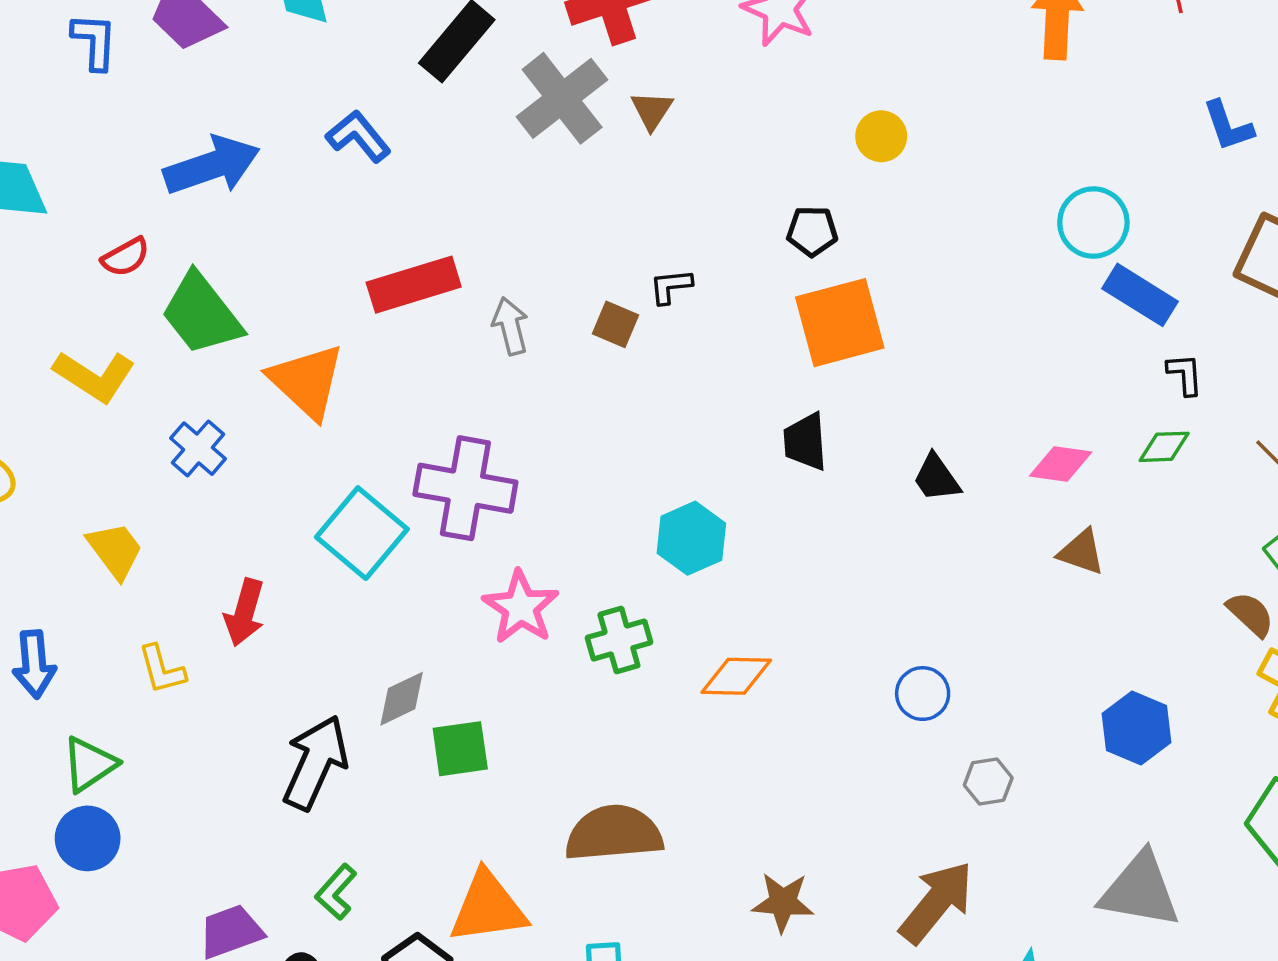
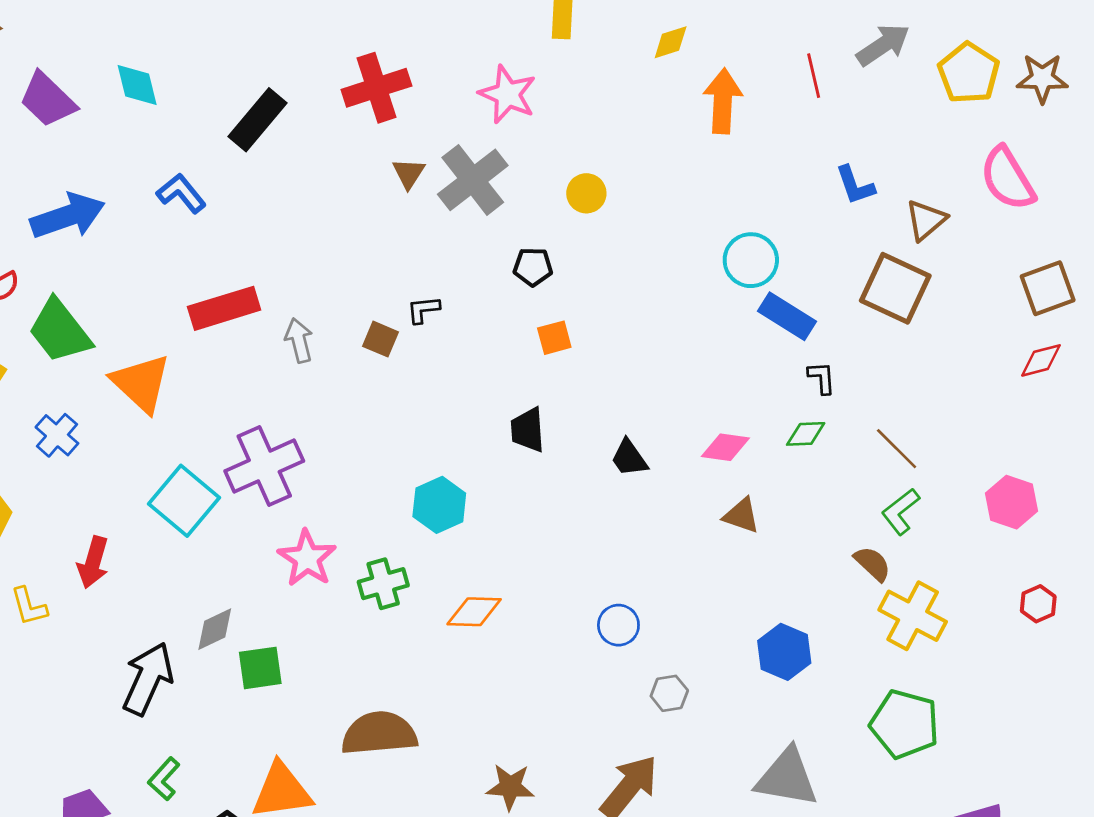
gray cross: (562, 98) -> (473, 180), moved
orange square: (840, 323) -> (554, 338), size x0.5
purple cross: (465, 488) -> (264, 466), turned -34

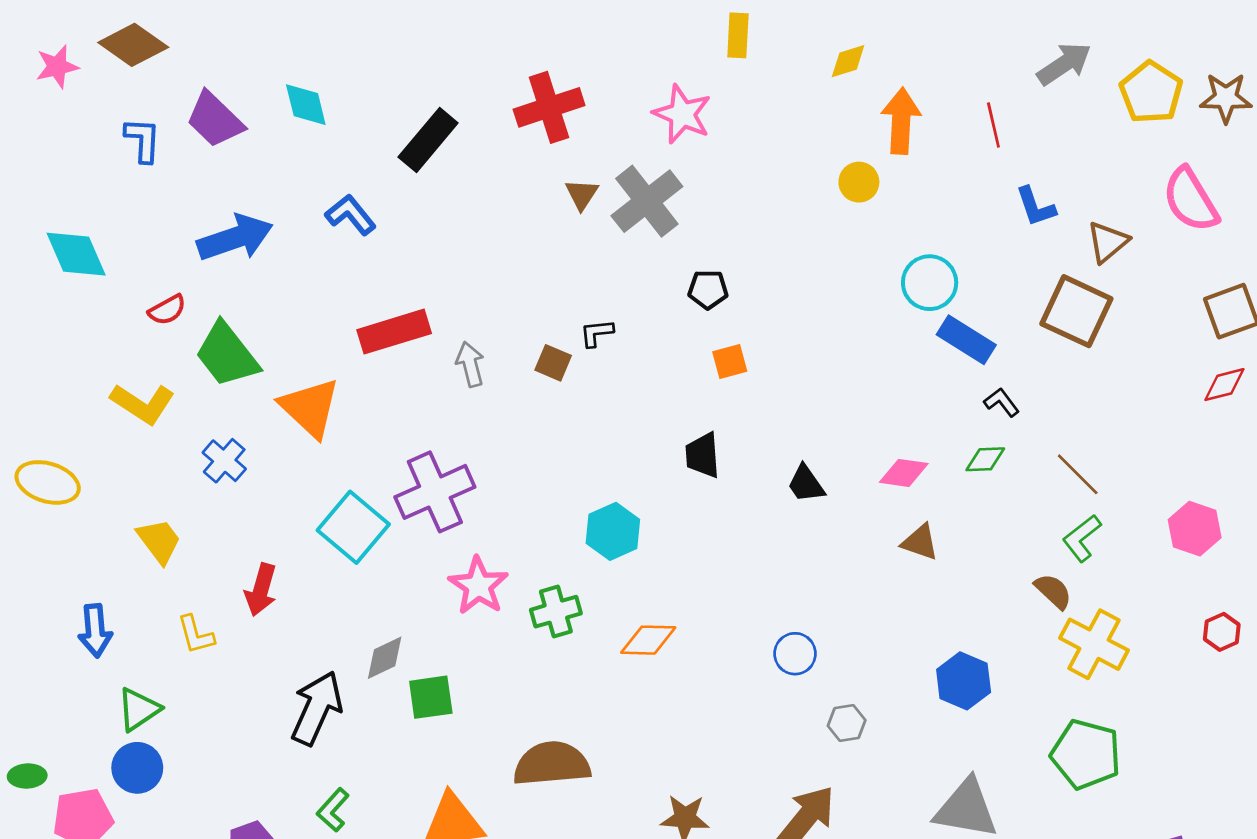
red line: (814, 76) -> (993, 125), moved
yellow circle: (586, 193) -> (859, 182), moved
black L-shape: (822, 378) -> (1002, 402), turned -33

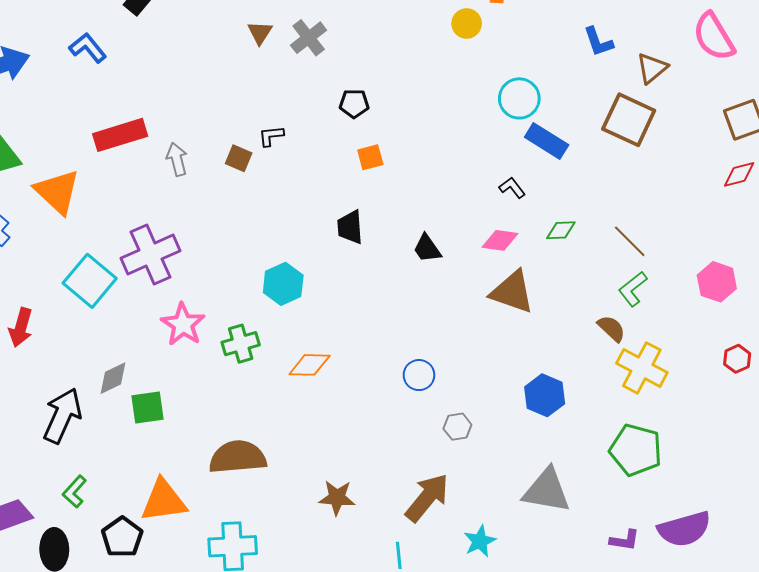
gray cross: (647, 201) -> (309, 38), size x0.7
black L-shape: (1002, 402) -> (512, 188), moved
brown triangle: (920, 542) -> (512, 292), size x1.6

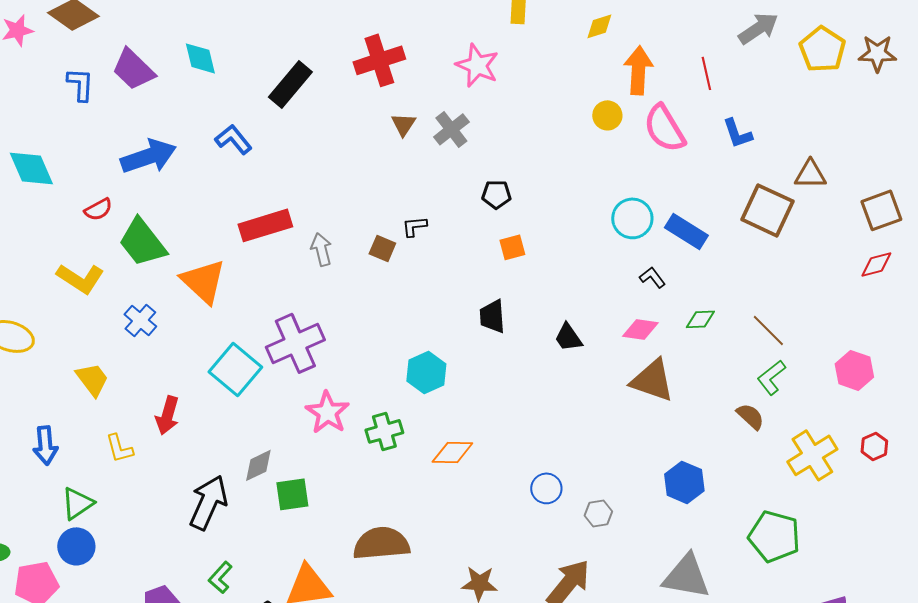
pink semicircle: (714, 37) -> (664, 128), moved
brown triangle: (652, 68) -> (810, 174), moved, turned 40
cyan circle: (519, 98) -> (632, 218), moved
yellow cross: (642, 368) -> (812, 455), moved, turned 30
blue circle: (419, 375) -> (546, 488), moved

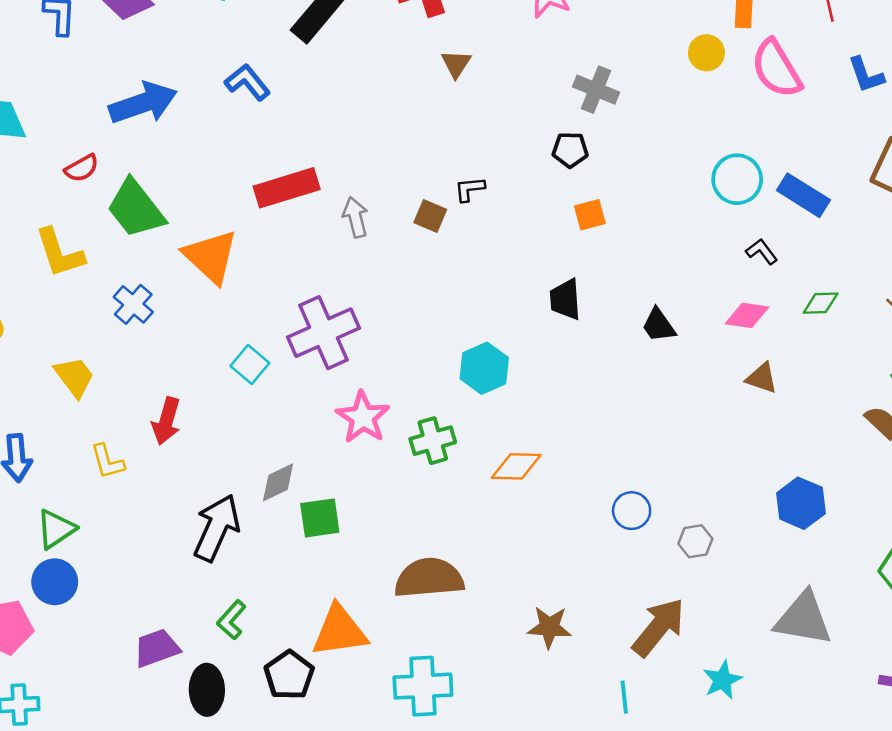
gray cross: (451, 129) -> (596, 90), moved, turned -30
yellow L-shape: (80, 278) -> (60, 253), turned 39
cyan square: (235, 369) -> (250, 365), size x0.6
brown triangle: (652, 380) -> (762, 378), size x0.6

